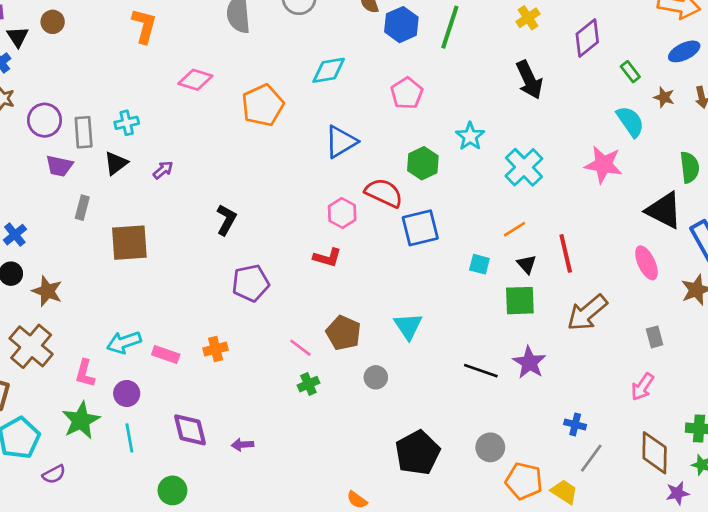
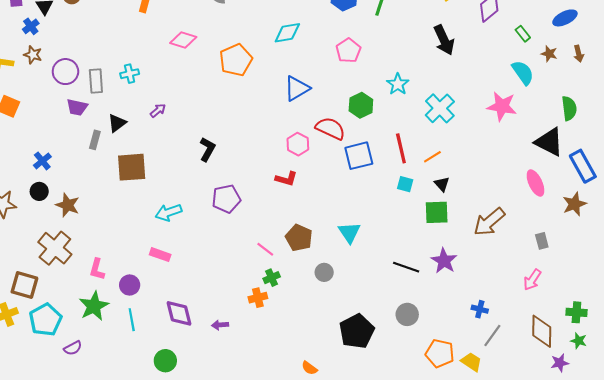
black triangle: (116, 163) -> (117, 123), moved
red line: (566, 253) -> (401, 148), moved
cyan arrow: (124, 342) -> (169, 212), moved
orange cross: (216, 349) -> (258, 298), moved
gray circle: (490, 447) -> (407, 314), moved

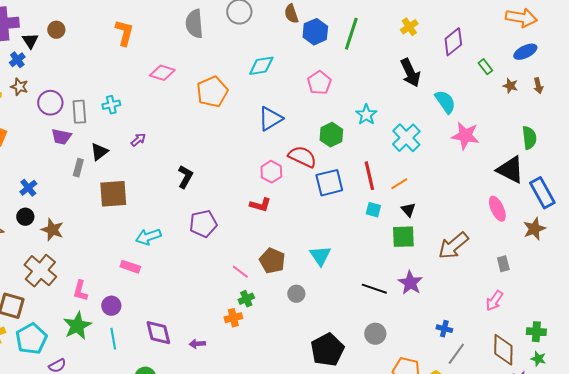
cyan semicircle: (523, 73) -> (445, 102), moved
pink rectangle: (160, 255) -> (130, 267), moved

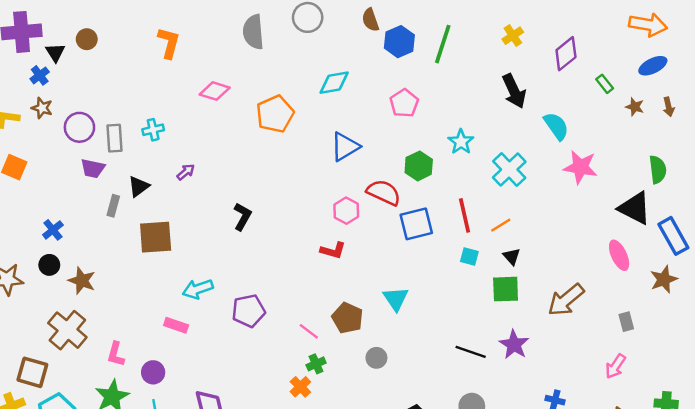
purple pentagon: (203, 224) -> (248, 311), moved
cyan triangle: (320, 256) -> (396, 299), moved
orange cross: (233, 318) -> (300, 387), turned -30

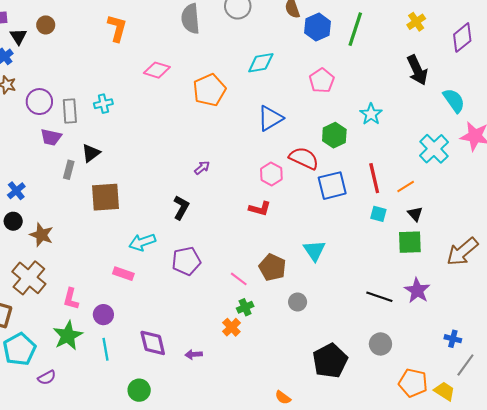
cyan cross: (509, 170) -> (434, 149), moved
purple arrow: (186, 172) -> (202, 168), moved
black L-shape: (242, 217) -> (181, 208), moved

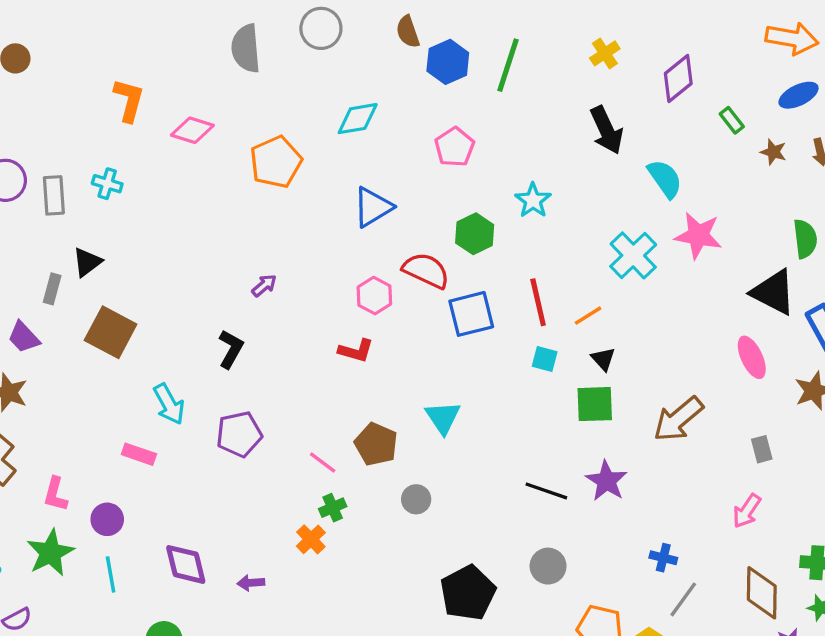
orange L-shape: (117, 28) -> (129, 100), moved
cyan cross: (103, 104) -> (107, 184), turned 30
purple trapezoid: (51, 137) -> (24, 337), moved, turned 35
brown square: (106, 197) -> (111, 332), turned 32
cyan arrow: (142, 242) -> (169, 404), turned -100

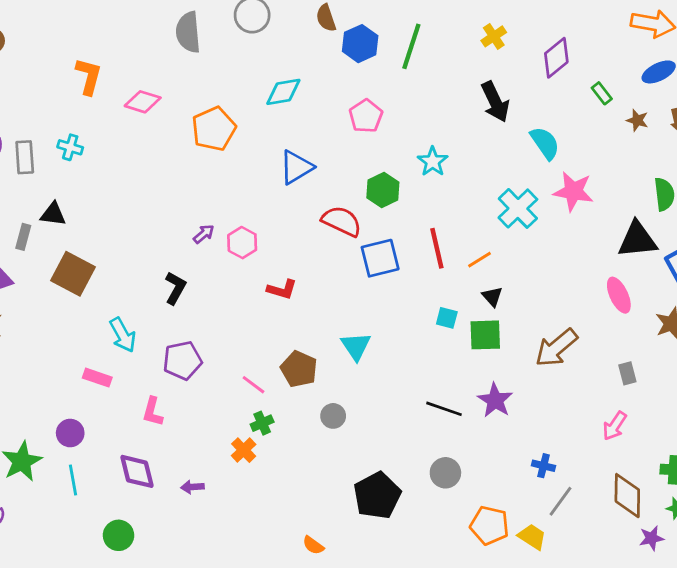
black triangle: (87, 262) -> (53, 214), turned 44
black triangle: (773, 292) -> (637, 240), turned -33
pink hexagon: (374, 296) -> (242, 243), moved
cyan square: (545, 359) -> (447, 318), moved
pink L-shape: (55, 494) -> (153, 412), moved

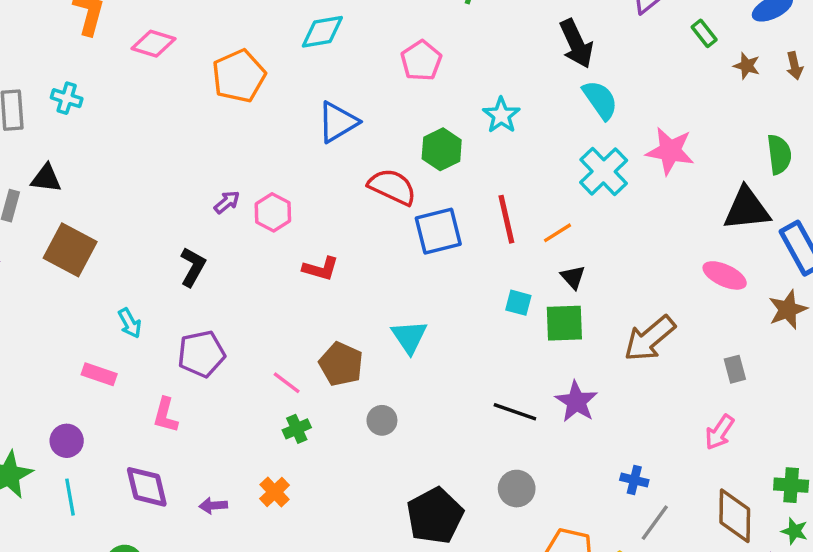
cyan semicircle: (545, 143) -> (600, 100), moved
pink ellipse: (619, 295) -> (725, 275), turned -40
cyan arrow: (123, 335) -> (130, 323), size x0.7
orange cross: (244, 450) -> (275, 492), moved

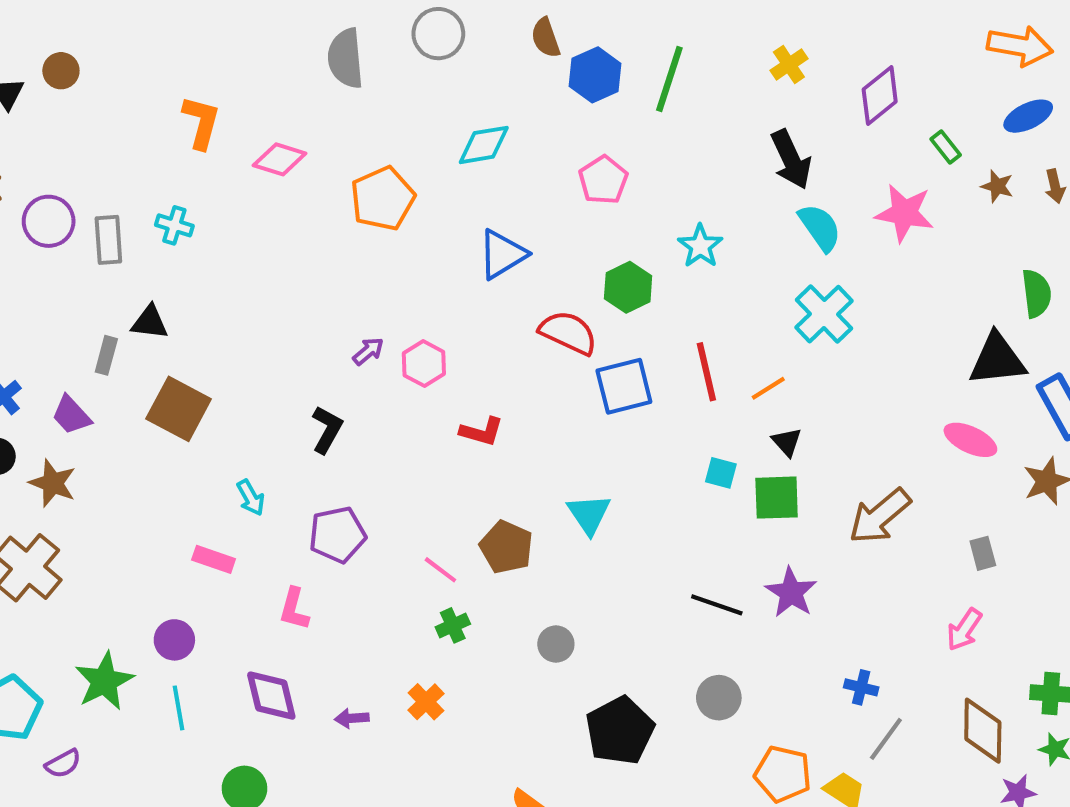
pink star: (670, 151) -> (904, 213), moved
gray circle: (382, 420) -> (556, 644), moved

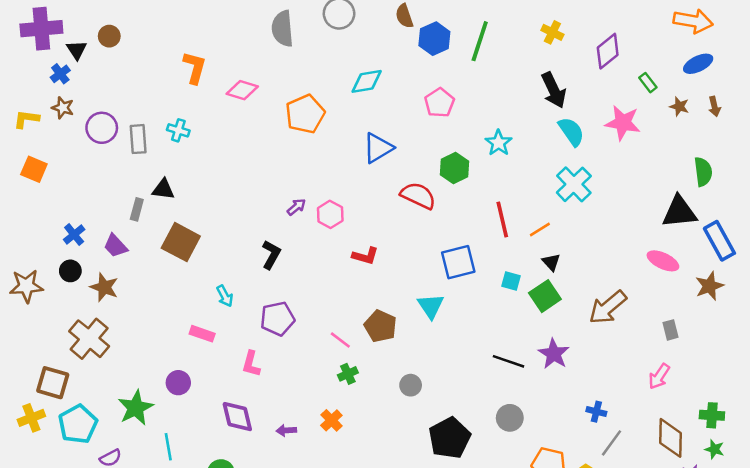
yellow cross: (789, 65) -> (552, 32), turned -30
blue square: (624, 386) -> (458, 262), moved
green square: (777, 498) -> (545, 296), turned -32
cyan line: (179, 708) -> (168, 447), moved

